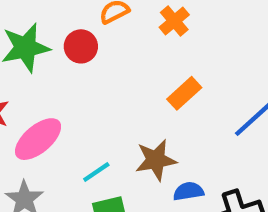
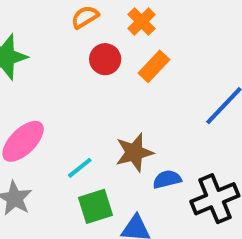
red circle: (81, 46) -> (105, 59), moved
orange rectangle: (184, 93) -> (154, 66), moved

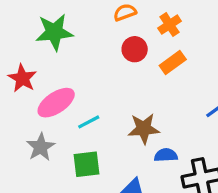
cyan line: (80, 168) -> (89, 122), moved
green square: (96, 206) -> (86, 164), moved

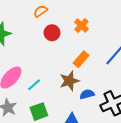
orange cross: (170, 25) -> (82, 25), moved
orange rectangle: (173, 63) -> (81, 59), moved

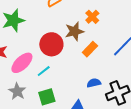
red circle: (52, 33) -> (51, 44), moved, size x1.5
brown star: (69, 81) -> (74, 31), moved

